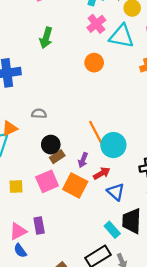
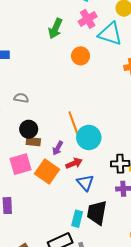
green arrow: (46, 38) -> (55, 29), moved
brown rectangle: (57, 157) -> (33, 142), turned 32
cyan rectangle: (112, 230) -> (77, 219), turned 49

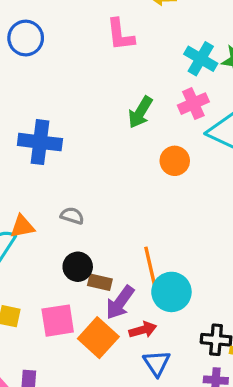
brown rectangle: (33, 142) -> (100, 282), moved
purple arrow: (58, 148) -> (120, 303), size x1.5

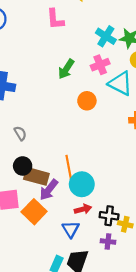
gray semicircle: (72, 216) -> (20, 133), turned 40
brown rectangle: (100, 282) -> (36, 176), size x1.6
red arrow: (143, 330) -> (83, 209), moved

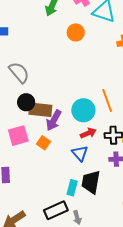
gray semicircle: (20, 133) -> (19, 72), size x1.6
orange line: (69, 168) -> (107, 100), moved
orange square: (34, 212) -> (44, 143), size x0.6

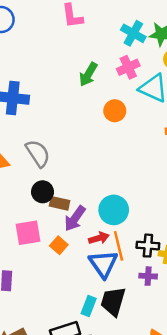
orange line: (107, 100) -> (119, 246), moved
brown rectangle: (40, 110) -> (59, 203), size x0.7
red arrow: (88, 133) -> (99, 238), moved
blue triangle: (80, 153) -> (103, 264), size x1.4

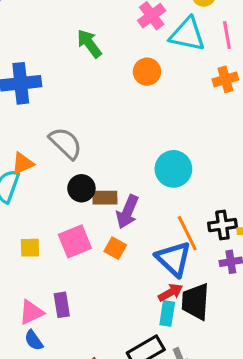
green arrow: (88, 74) -> (89, 44), moved, turned 125
cyan circle: (114, 210) -> (173, 169), moved
red arrow: (99, 238) -> (170, 292), moved

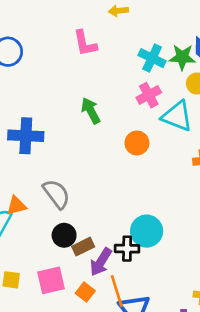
brown rectangle: (105, 198) -> (83, 247), turned -35
black cross: (222, 225) -> (127, 249), moved
orange line: (187, 233) -> (117, 291), moved

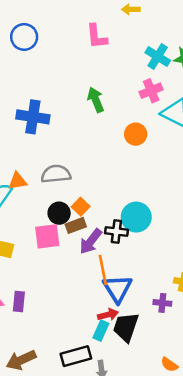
gray semicircle: (56, 194) -> (56, 174), turned -64
pink square: (51, 280) -> (47, 236), moved
orange square: (85, 292) -> (81, 207), moved

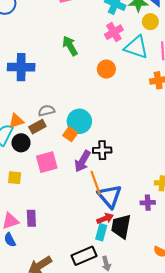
gray semicircle: (56, 174) -> (46, 111), size x0.7
black circle: (59, 213) -> (21, 143), moved
cyan circle: (136, 217) -> (79, 121), moved
brown rectangle: (76, 225) -> (37, 127), moved

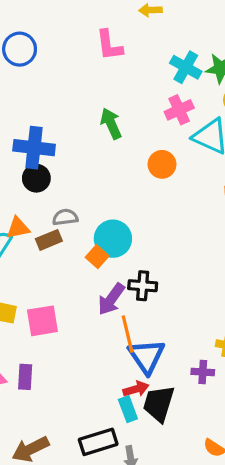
black circle: (21, 143) -> (36, 178), moved
pink square: (47, 162) -> (42, 321), moved
cyan rectangle: (101, 232) -> (128, 409), turned -42

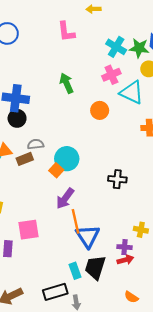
black cross: (143, 286) -> (117, 179), moved
pink square: (42, 321) -> (29, 230), moved
red arrow: (136, 389) -> (125, 260), moved

